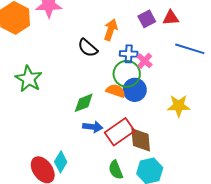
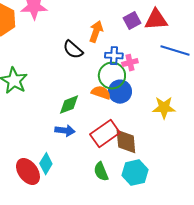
red triangle: (171, 18) -> (156, 20), size x1.4
pink cross: (145, 61) -> (130, 63), turned 35
blue arrow: (93, 127) -> (65, 131), moved

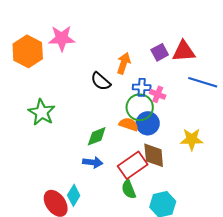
pink cross: (130, 63) -> (158, 94), turned 35
brown diamond: (126, 142) -> (154, 155), moved
green semicircle: (101, 172) -> (129, 189), moved

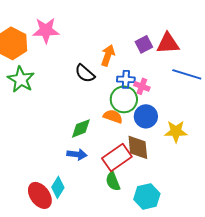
green star: (42, 112) -> (21, 79), moved
blue circle: (148, 123) -> (146, 116), moved

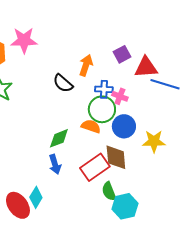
red triangle: (168, 43) -> (146, 67), moved
blue arrow: (77, 154) -> (55, 164), turned 66
green semicircle: (113, 181) -> (109, 191), moved

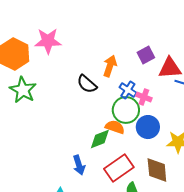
blue cross: (104, 89) -> (128, 90), turned 30
green diamond: (59, 138) -> (100, 139), moved
brown diamond: (116, 157) -> (157, 170), moved

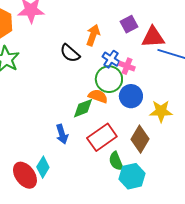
brown diamond: (157, 170) -> (140, 139), turned 36

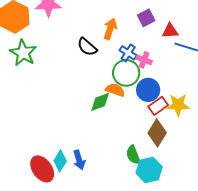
red triangle: (153, 37) -> (170, 31), size x0.7
blue arrow: (62, 134) -> (79, 160), moved
red rectangle: (102, 137) -> (158, 106), moved, size x0.7

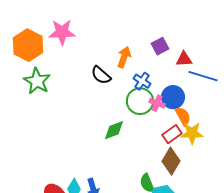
pink cross: (144, 60) -> (157, 103), moved
orange semicircle: (115, 90) -> (183, 116), moved, turned 42
blue circle: (148, 90) -> (173, 97), moved

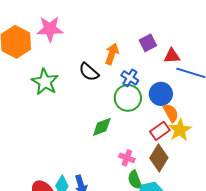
green star: (37, 81) -> (45, 82), moved
pink cross: (157, 103) -> (127, 158), moved
yellow star: (192, 133) -> (180, 130), turned -30

